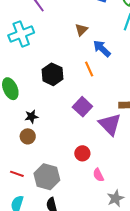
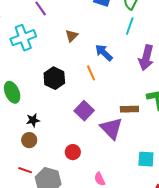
brown triangle: (81, 30) -> (72, 36), moved
red circle: (82, 153) -> (73, 152), moved
red line: (17, 174) -> (25, 170), moved

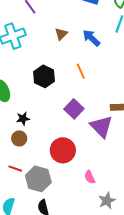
blue arrow: (104, 53) -> (91, 38), moved
red circle: (73, 152) -> (63, 150), size x1.6

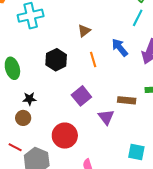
brown triangle: (61, 34) -> (84, 31), moved
blue arrow: (91, 38) -> (120, 48), moved
purple triangle: (101, 126) -> (106, 117), size x0.7

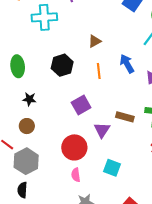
brown circle: (23, 118) -> (27, 126), moved
red circle: (65, 136) -> (74, 147), moved
cyan square: (136, 152) -> (112, 168), moved

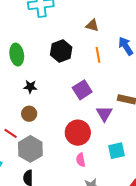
brown triangle: (95, 41) -> (92, 25), turned 48
cyan square: (112, 168) -> (117, 151), turned -30

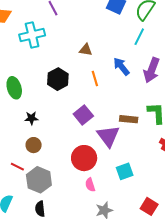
purple triangle: (104, 114) -> (108, 136), size x1.4

